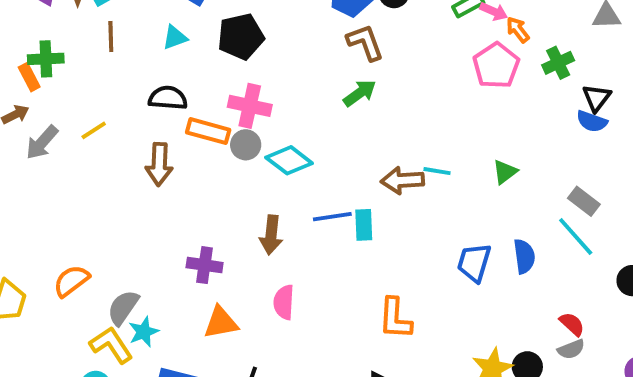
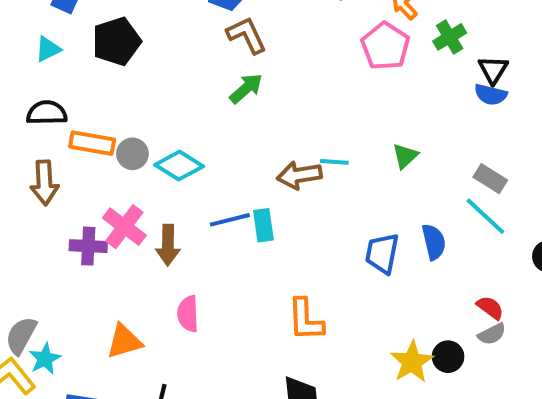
pink cross: (250, 106) -> (124, 227), moved, turned 30
purple cross: (205, 265) -> (88, 246), moved

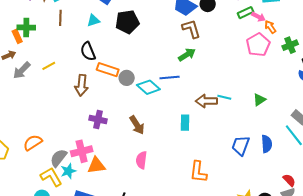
black semicircle: (47, 113) -> (88, 51), turned -120
blue line: (230, 220) -> (170, 77), moved
pink cross: (124, 227) -> (82, 151), moved, turned 30
brown arrow: (168, 245) -> (137, 125), turned -42
orange triangle: (124, 341) -> (96, 165), moved

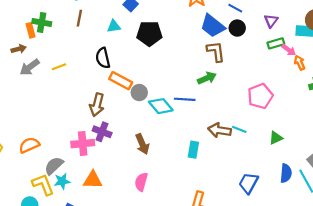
pink pentagon: (258, 45) -> (260, 96), moved
brown arrow: (81, 85) -> (97, 105), moved
blue semicircle: (267, 144) -> (286, 173), moved
pink cross: (82, 151) -> (83, 144), moved

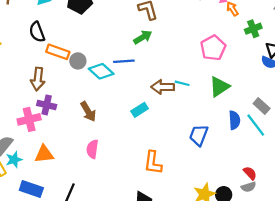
pink pentagon: (260, 96) -> (213, 48), moved
green triangle: (276, 138) -> (219, 87), size x1.5
cyan rectangle: (193, 150) -> (140, 110), turned 56

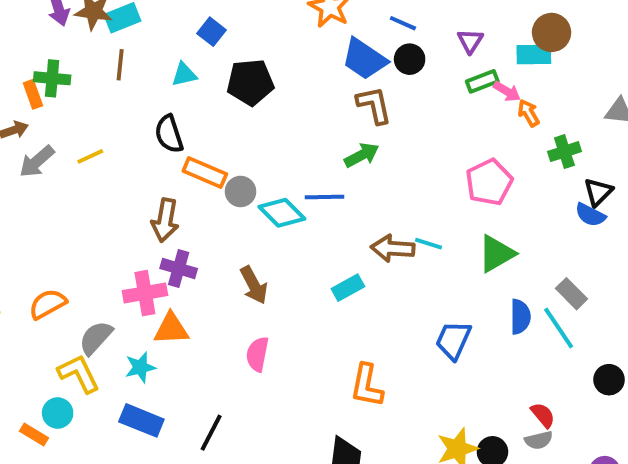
orange triangle: (44, 154) -> (171, 329), moved
cyan star: (14, 160) -> (140, 367), moved

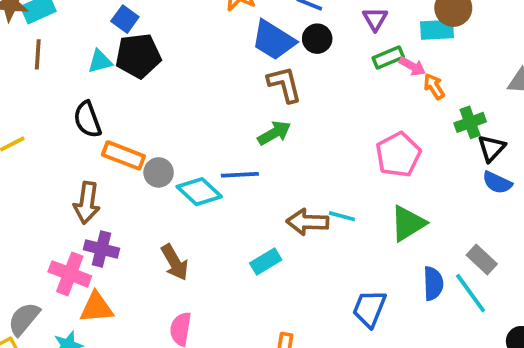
black pentagon: (250, 82) -> (138, 56), moved
black triangle: (598, 192) -> (491, 148), moved
pink cross: (145, 293) -> (70, 274), turned 33

